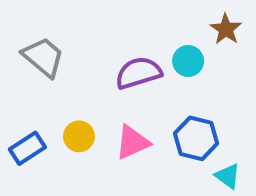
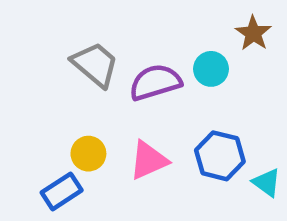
gray trapezoid: (43, 57) -> (95, 64), moved
blue rectangle: (27, 148) -> (62, 191), moved
cyan triangle: (228, 176) -> (267, 183), moved

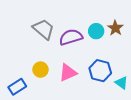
brown star: (253, 33) -> (115, 28), moved
blue rectangle: (62, 191) -> (17, 87), moved

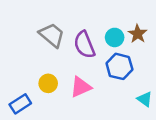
purple semicircle: (71, 37) -> (84, 45), turned -95
blue hexagon: (100, 71) -> (119, 66), moved

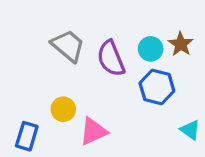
pink triangle: (81, 87) -> (93, 131), moved
blue rectangle: (20, 104) -> (27, 136), turned -40

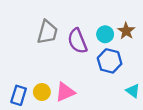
gray trapezoid: (68, 46) -> (47, 32), turned 65
yellow circle: (63, 109) -> (42, 92), moved

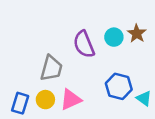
gray trapezoid: (47, 32) -> (51, 68), moved
blue hexagon: (110, 61) -> (119, 86), moved

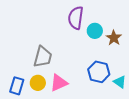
brown star: (137, 33) -> (114, 38), moved
purple semicircle: (84, 44) -> (76, 18), moved, turned 30

